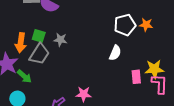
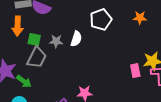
white pentagon: (125, 25) -> (101, 20), moved
orange arrow: (21, 43) -> (18, 26), moved
white semicircle: (115, 53) -> (76, 39), moved

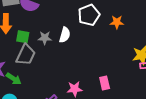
orange star: (140, 18) -> (117, 22), moved
pink rectangle: (135, 71) -> (105, 83), moved

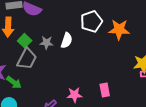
orange star: (117, 22) -> (119, 30), size x1.5
green square: (23, 37) -> (25, 41), turned 32

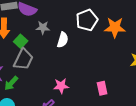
gray star: (46, 43) -> (43, 28), moved
green arrow: (14, 82) -> (11, 83), turned 98
pink star: (74, 95) -> (61, 86), moved

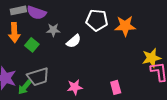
white pentagon: (87, 20) -> (97, 20), turned 30
white semicircle: (63, 40) -> (74, 41), turned 35
gray trapezoid: (23, 59) -> (38, 77), moved, turned 50

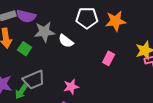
gray star: (53, 30) -> (44, 32), size x1.5
white semicircle: (74, 41) -> (66, 41), turned 84
pink rectangle: (116, 87) -> (109, 58), moved, turned 48

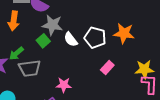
white pentagon: (87, 18) -> (95, 38), moved
green square: (25, 49) -> (43, 41), moved
green arrow: (21, 92) -> (16, 53), moved

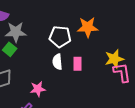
white semicircle: (71, 39) -> (57, 62), moved, turned 42
pink rectangle: (107, 67) -> (78, 64), turned -32

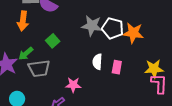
gray star: (16, 32) -> (92, 26), moved
white pentagon: (60, 37) -> (113, 28), moved

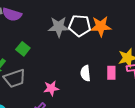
white semicircle: (97, 62) -> (85, 73), moved
pink rectangle: (117, 67) -> (111, 73), moved

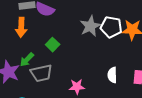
gray star: (59, 27) -> (90, 26), turned -30

